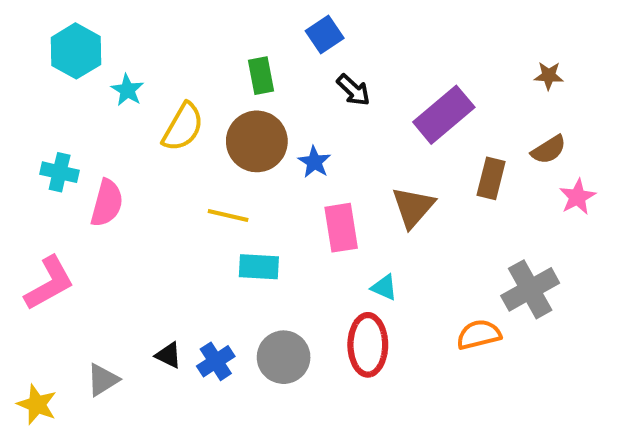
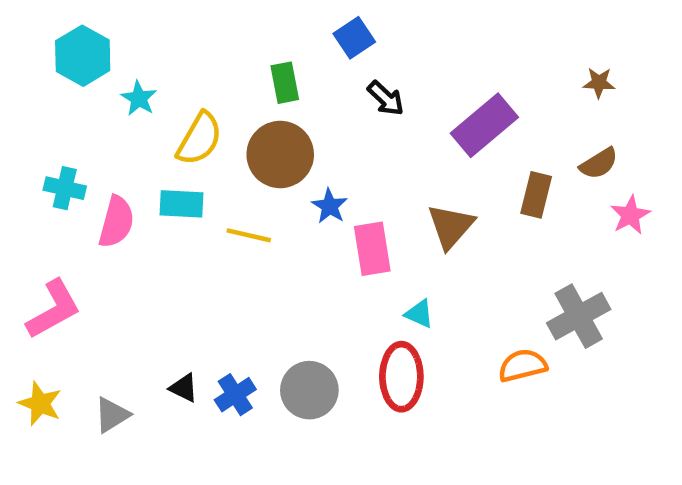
blue star: (314, 162) -> (330, 206), moved
cyan rectangle: (259, 267) -> (181, 204), moved
yellow star: (37, 404) -> (40, 404), moved

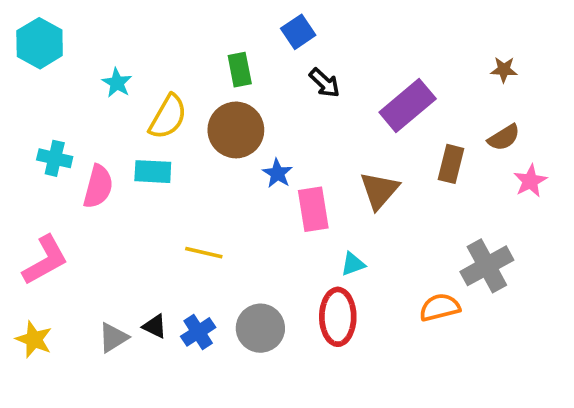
cyan hexagon: (83, 56) -> (40, 43), moved
yellow line: (249, 235) -> (204, 253), moved
cyan triangle: (419, 314) -> (353, 264), turned -44
gray triangle: (112, 415) -> (113, 338), moved

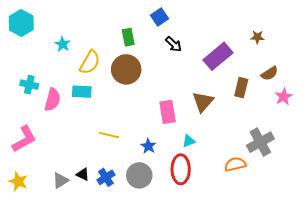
brown star: (504, 70) -> (257, 37), moved
blue star: (277, 173) -> (148, 146), moved

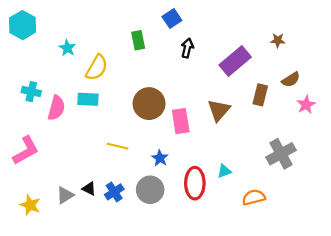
black arrow: (174, 44) -> (187, 48), turned -120
brown circle: (126, 69) -> (149, 104), moved
cyan triangle: (189, 141) -> (224, 171), moved
orange semicircle: (235, 164) -> (254, 197), moved
yellow star: (18, 181) -> (30, 205), moved

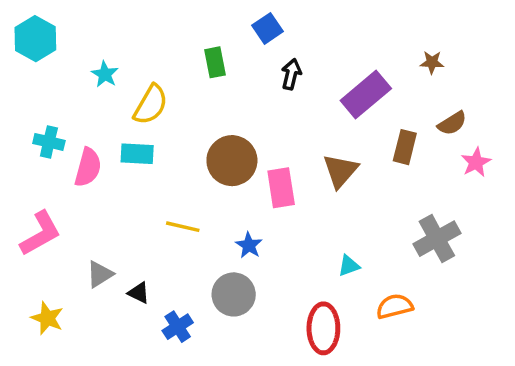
red ellipse: (195, 183) -> (323, 328), moved
blue cross: (114, 192) -> (178, 327), moved
gray triangle: (65, 195) -> (100, 274), moved

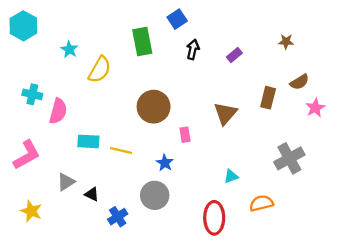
green rectangle: (215, 62) -> (142, 42), size x1.4
purple rectangle: (366, 95) -> (234, 55), moved, size x0.5
cyan rectangle: (137, 154) -> (88, 141), moved
pink rectangle: (281, 188) -> (185, 135), moved, size x0.6

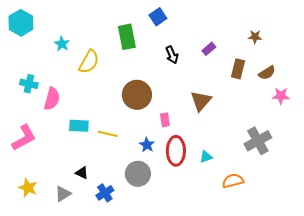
black arrow: (193, 49) -> (172, 55), moved, turned 144
brown rectangle: (268, 98) -> (238, 69), moved
pink star: (315, 108) -> (281, 96), turned 30
gray triangle: (66, 182) -> (63, 194), moved
red ellipse: (214, 218) -> (176, 151), moved

